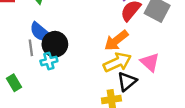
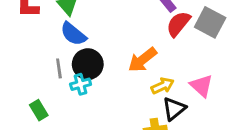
blue semicircle: (40, 32) -> (73, 34), moved
orange arrow: (116, 41) -> (142, 60), moved
yellow arrow: (117, 62) -> (163, 86), size x0.7

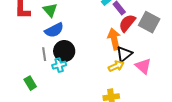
blue semicircle: (73, 34) -> (54, 30), turned -66
orange arrow: (142, 60) -> (114, 39), moved, turned 115
black triangle: (174, 109) -> (124, 54), moved

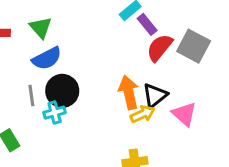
orange arrow: (114, 39) -> (129, 92), moved

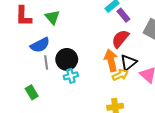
red semicircle: (160, 48) -> (120, 39), moved
blue semicircle: (47, 58) -> (40, 45), moved
cyan cross: (55, 113) -> (71, 76), moved

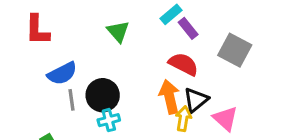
green triangle: (52, 17) -> (118, 31), moved
red semicircle: (120, 39) -> (183, 64), turned 78
yellow arrow: (120, 75) -> (183, 119), turned -56

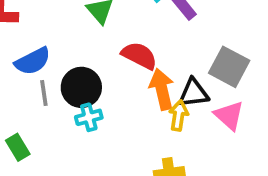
gray square: (235, 50) -> (229, 67), moved
red semicircle: (183, 64) -> (139, 56), moved
black triangle: (196, 100) -> (194, 93), turned 32

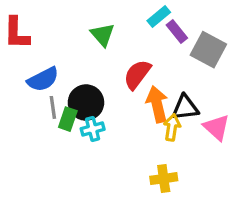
red semicircle: (139, 56) -> (137, 74), turned -80
gray square: (229, 67) -> (208, 50), moved
green rectangle: (18, 147) -> (68, 119), moved, turned 50

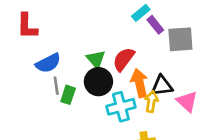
green triangle: (103, 35) -> (96, 59), moved
gray square: (208, 50) -> (180, 39), turned -32
black circle: (86, 103) -> (98, 82), moved
cyan cross: (93, 129) -> (121, 107), moved, size x1.5

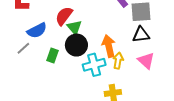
red semicircle: (124, 59) -> (64, 16), moved
gray line: (56, 86) -> (23, 48), moved, turned 56
black triangle: (162, 86) -> (141, 35), moved

